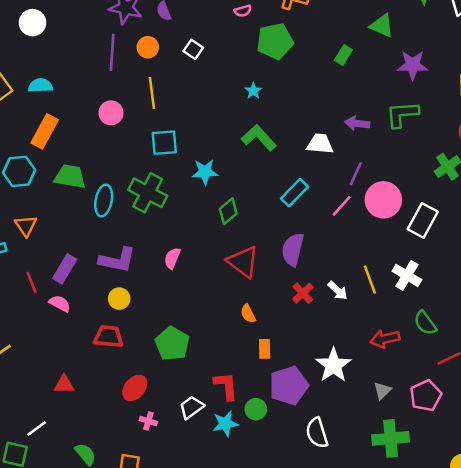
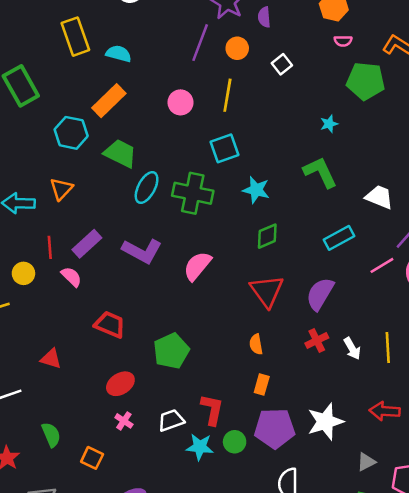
cyan square: (164, 143) -> (224, 148), turned -32
green cross: (148, 193) -> (193, 193), turned -33
pink semicircle: (172, 258) -> (197, 266), size x1.4
yellow circle: (119, 299) -> (23, 273), moved

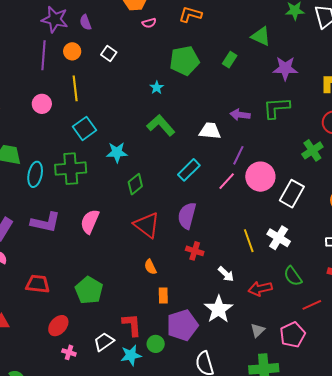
green pentagon: (366, 81) -> (184, 61), moved
red cross: (317, 341) -> (195, 251), turned -30
white arrow: (352, 349) -> (226, 274), moved

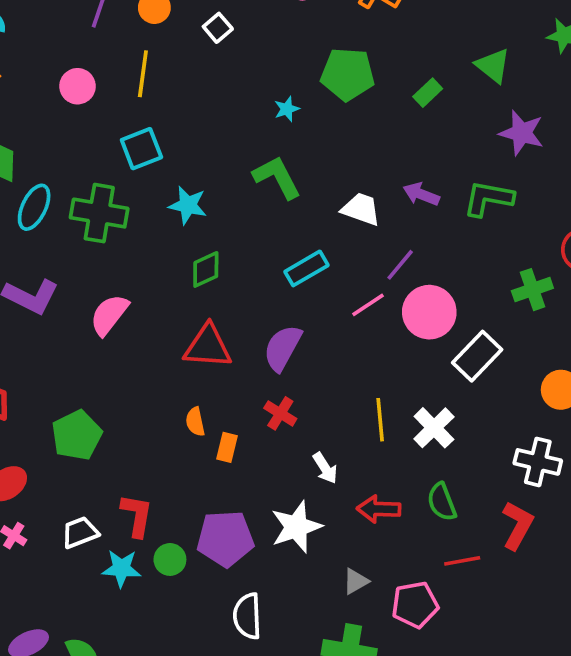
red triangle: (147, 225) -> (208, 346), turned -48
orange rectangle: (163, 295) -> (227, 447), moved

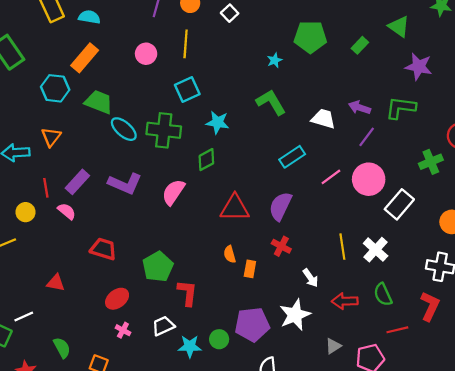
cyan ellipse: (34, 207) -> (124, 129), turned -72
purple line: (400, 265) -> (367, 137), moved
green diamond: (206, 269) -> (206, 160), moved
red L-shape: (137, 515) -> (187, 293), moved

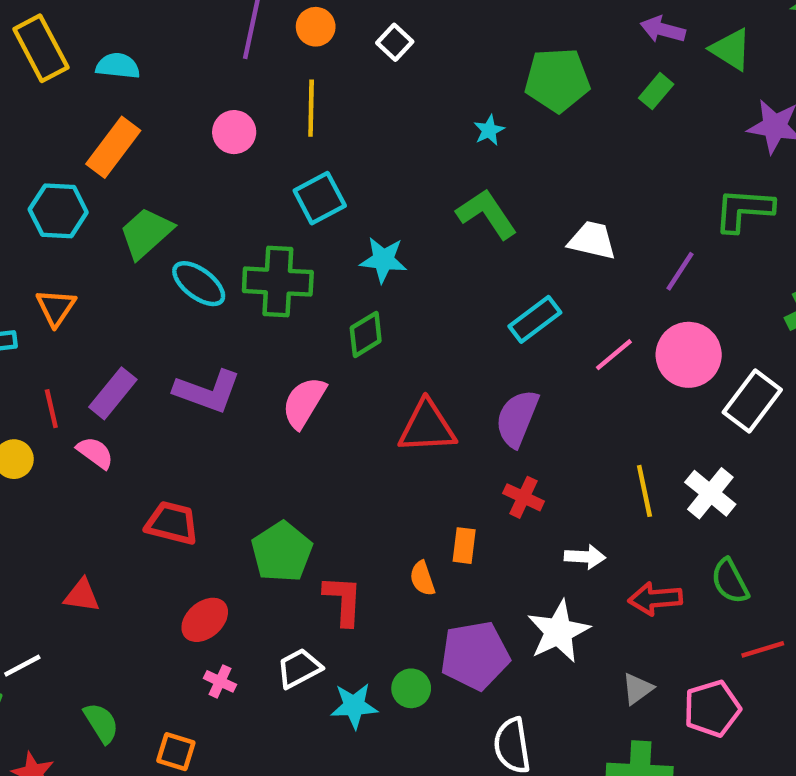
green trapezoid: (99, 102) -> (146, 233), turned -60
purple arrow: (360, 108) -> (663, 30), moved
orange semicircle: (230, 254) -> (422, 578), moved
white arrow: (311, 278) -> (585, 557), turned -48

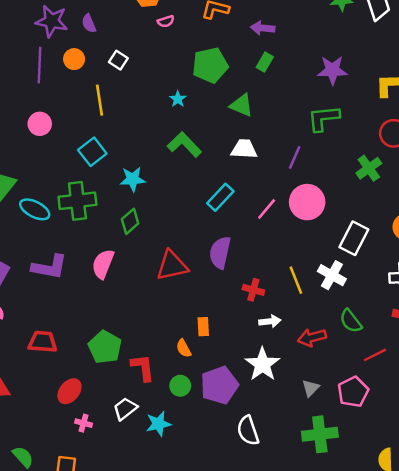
green triangle: (731, 49) -> (241, 105), moved
yellow line: (311, 108) -> (99, 100), moved
white rectangle: (752, 401) -> (354, 238), moved
red cross: (524, 497) -> (253, 290), moved
green circle: (411, 688) -> (180, 386), moved

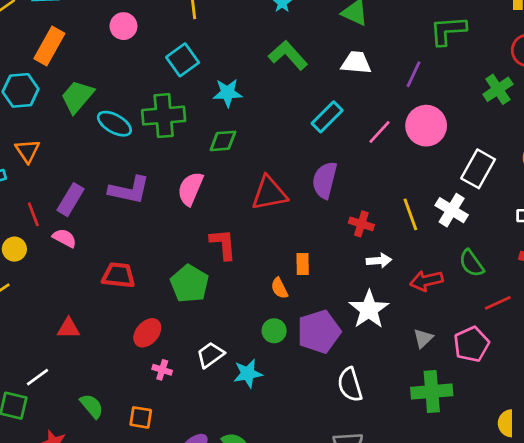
green diamond: (130, 221) -> (223, 141), turned 35
red L-shape: (143, 368) -> (223, 244), moved

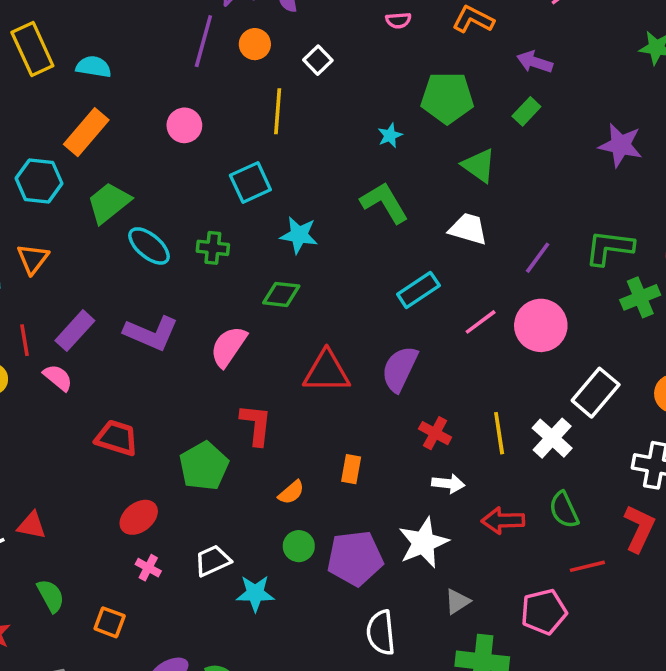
green L-shape: (448, 31) -> (609, 248), moved
green cross: (164, 116) -> (213, 248), size x0.6
orange semicircle: (279, 288) -> (291, 492), moved, turned -115
red triangle: (68, 328) -> (32, 525), moved
gray triangle: (423, 338) -> (457, 601), moved

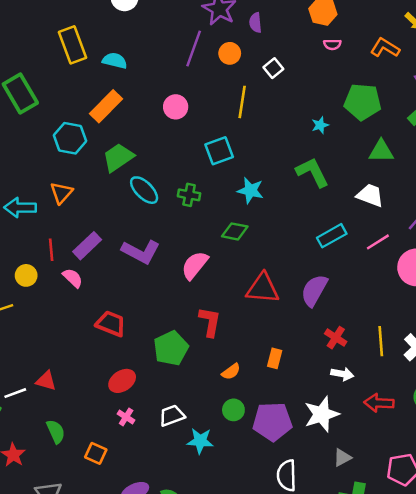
green triangle: (479, 165) -> (381, 151), turned -40
pink line: (481, 322) -> (378, 242), moved

